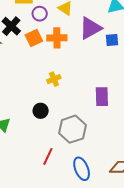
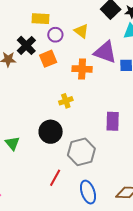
purple triangle: (90, 28) -> (105, 52), turned 45
orange cross: (57, 38) -> (82, 69), moved
black circle: (41, 111) -> (51, 132), size x1.5

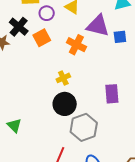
orange cross: (82, 69) -> (76, 45), turned 30
black circle: (51, 132) -> (65, 104), moved

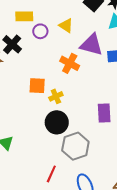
orange square: (42, 38) -> (37, 86), moved, turned 30

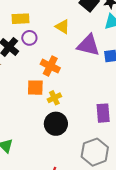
purple circle: (40, 31) -> (29, 38), moved
orange cross: (70, 63) -> (50, 66), moved
gray hexagon: (75, 146) -> (95, 152), moved

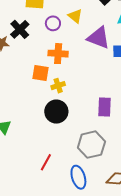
purple circle: (29, 38) -> (53, 23), moved
orange cross: (50, 66) -> (58, 54), turned -30

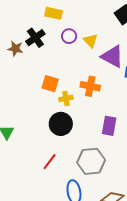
yellow triangle: (75, 16) -> (91, 41), moved
orange cross: (58, 54) -> (90, 86), moved
red line: (46, 162) -> (50, 162), moved

